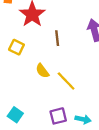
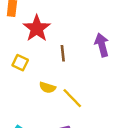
yellow semicircle: (42, 71) -> (47, 87), turned -35

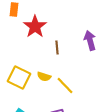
yellow square: (20, 63) -> (19, 78), moved, size x1.6

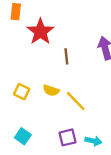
yellow square: (19, 78) -> (22, 92), size x0.6

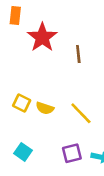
brown line: (66, 56) -> (78, 54), moved
yellow semicircle: (51, 90) -> (45, 108), moved

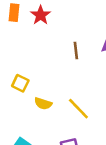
red star: (42, 37) -> (41, 15), moved, size x0.7
yellow square: (22, 103) -> (20, 83), moved

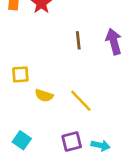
yellow square: (20, 83) -> (20, 74), turned -30

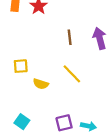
yellow line: (81, 101) -> (72, 74), moved

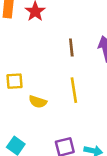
yellow line: (72, 74) -> (74, 90), turned 35

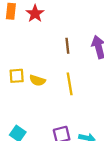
yellow semicircle: (38, 102) -> (37, 80), moved

